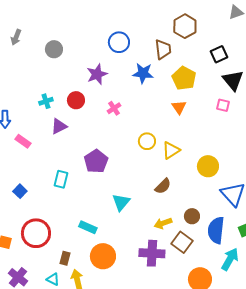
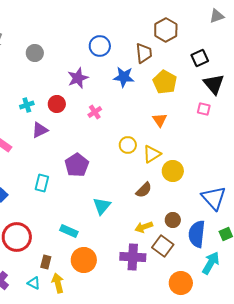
orange triangle: (179, 107) -> (160, 120), moved
yellow circle: (208, 166) -> (173, 171), moved

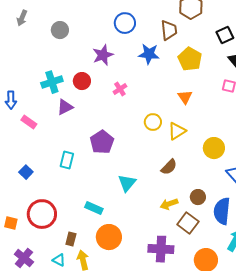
cyan cross: (27, 105) -> (52, 82), size x1.5
yellow circle: (173, 171) -> (214, 148), moved
purple cross: (133, 257) -> (161, 249), moved

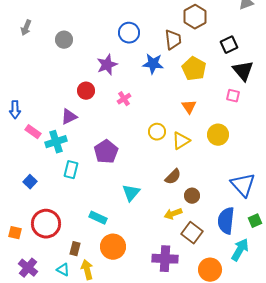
cyan cross: (52, 82) -> (56, 142), moved
yellow circle: (214, 148) -> (218, 135), moved
brown circle: (198, 197) -> (192, 196), moved

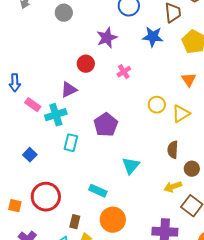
brown semicircle: (173, 177) -> (173, 150), turned 138

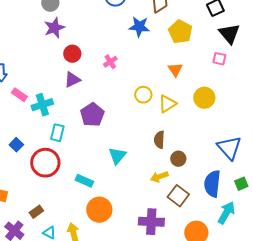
purple star: (107, 38) -> (54, 28), moved
purple triangle: (69, 90) -> (72, 80), moved
red circle: (46, 197) -> (45, 163), moved
brown rectangle: (75, 222) -> (36, 212), moved, turned 40

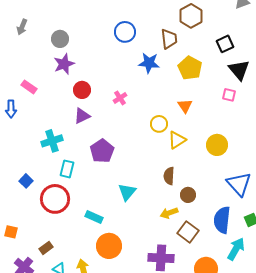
pink rectangle: (19, 95) -> (29, 87), moved
yellow circle: (143, 95) -> (159, 124), moved
yellow circle: (204, 98) -> (217, 145), moved

